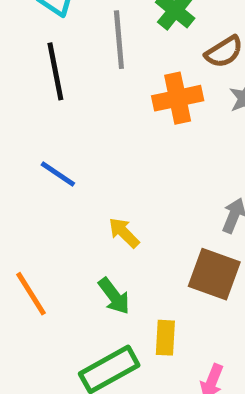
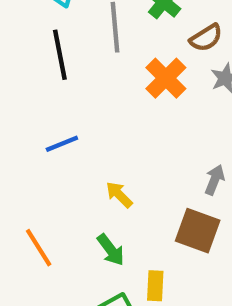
orange cross: (178, 98) -> (166, 78), turned -33
blue line: (58, 174) -> (62, 144), turned -56

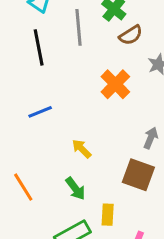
brown semicircle: (206, 38) -> (131, 35), moved
orange cross: (166, 78) -> (115, 84), moved

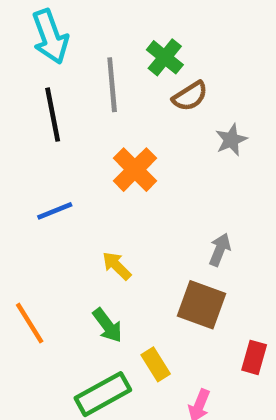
orange cross: (115, 84) -> (135, 170), moved
yellow rectangle: (108, 215) -> (156, 364), turned -35

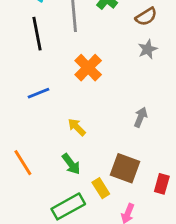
brown semicircle: (190, 96) -> (146, 17), moved
brown square: (201, 305) -> (125, 168), moved

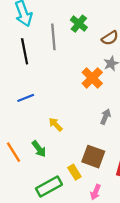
orange cross: (88, 68) -> (92, 78), moved
green arrow: (71, 164) -> (39, 149), moved

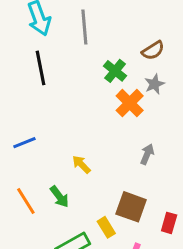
green cross: (79, 24) -> (115, 71), moved
gray line: (53, 37) -> (84, 27), moved
blue line: (26, 98) -> (24, 143), moved

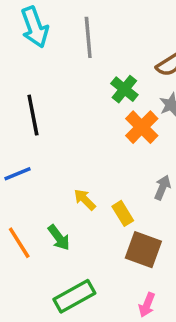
black line: (40, 68) -> (33, 115), moved
yellow rectangle: (106, 227) -> (123, 213), moved

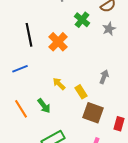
orange cross: (142, 127) -> (58, 42), moved

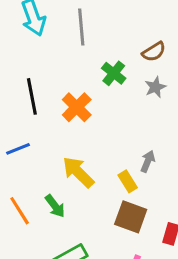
yellow arrow: (59, 84) -> (78, 172), size x1.6
yellow rectangle: (81, 92) -> (128, 181), moved

